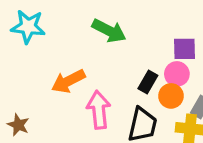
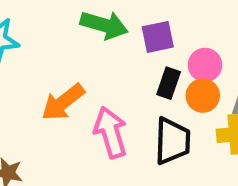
purple square: (185, 49) -> (158, 37), moved

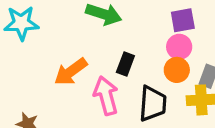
purple square: (158, 37) -> (183, 20), moved
black rectangle: (169, 83) -> (125, 64), moved

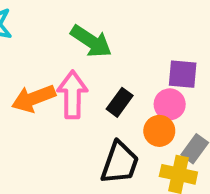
black rectangle: (125, 64) -> (120, 102), moved
pink arrow: (106, 96) -> (72, 95), moved

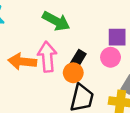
orange arrow: (34, 98) -> (22, 61), turned 32
orange circle: (159, 131) -> (73, 73), moved

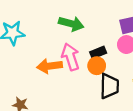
black rectangle: (78, 59) -> (98, 52), turned 49

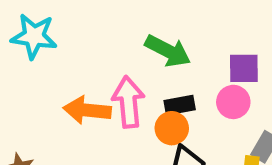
green arrow: (71, 24) -> (168, 51), moved

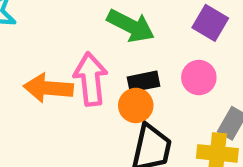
purple square: (244, 68) -> (210, 23), moved, turned 32

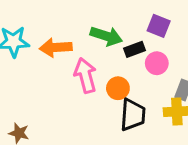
black rectangle: (144, 82) -> (134, 49), moved
orange arrow: (48, 88) -> (56, 48), moved

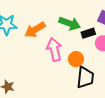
orange arrow: (56, 48) -> (35, 30), turned -30

